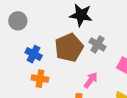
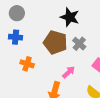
brown pentagon: (69, 48) -> (55, 42), turned 30
blue cross: (34, 54) -> (16, 37), moved, turned -32

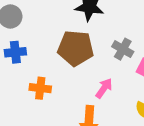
gray cross: (79, 44) -> (123, 49), moved

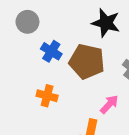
blue cross: (15, 52) -> (51, 51), moved, turned 30

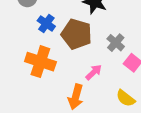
orange cross: (47, 96) -> (40, 62), size x1.6

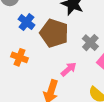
orange cross: (40, 62) -> (20, 57), size x0.6

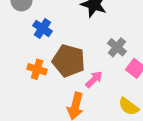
brown pentagon: (54, 33) -> (69, 61), moved

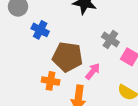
orange cross: (37, 69) -> (51, 81), moved

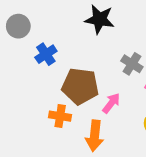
blue cross: (40, 30) -> (46, 54), turned 30

